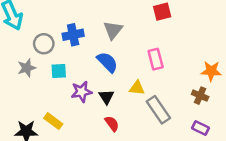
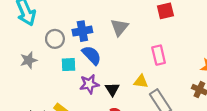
blue semicircle: (107, 62) -> (92, 55), moved
gray star: (27, 68) -> (29, 60), moved

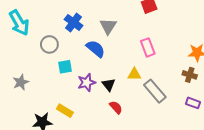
blue cross: (82, 31) -> (74, 22), moved, turned -36
blue semicircle: (92, 55) -> (96, 49), moved
gray star: (29, 60) -> (21, 82), moved

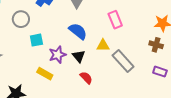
blue semicircle: (96, 49) -> (78, 31), moved
yellow rectangle: (65, 111) -> (45, 74), moved

